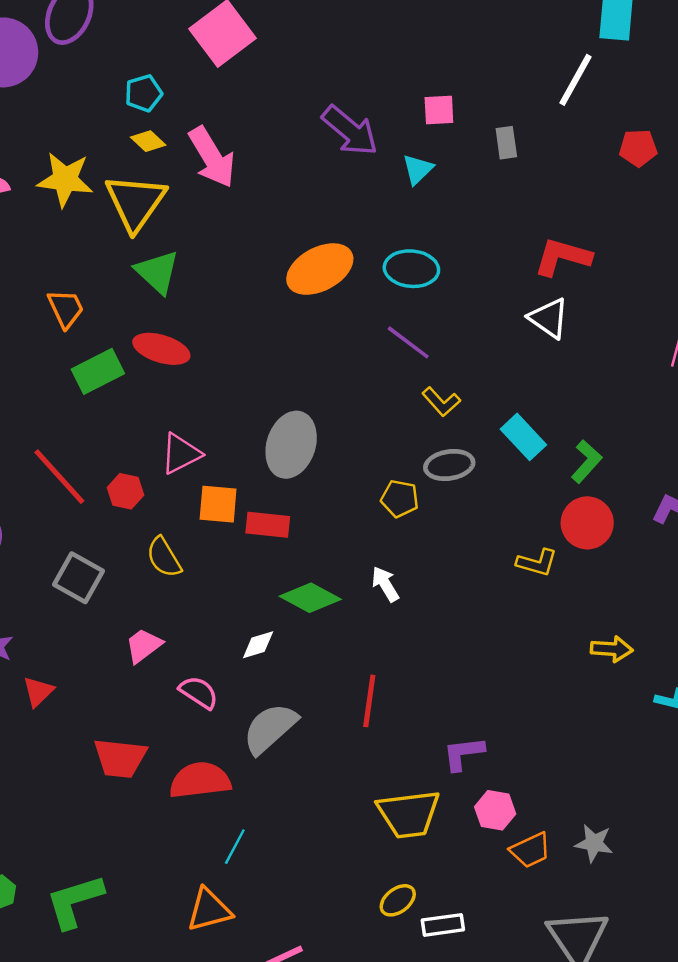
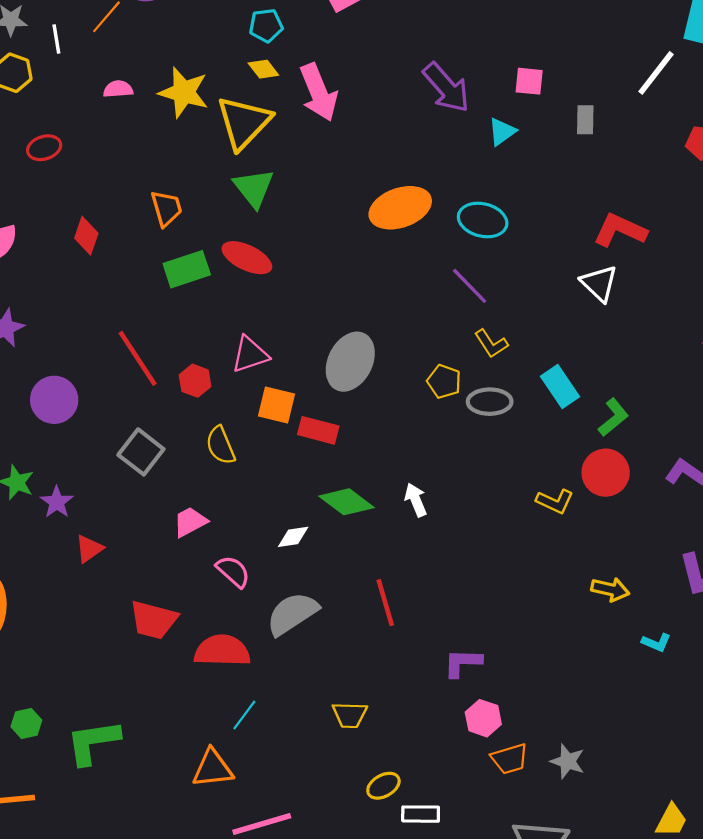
yellow pentagon: (400, 499) -> (444, 381), moved
red line: (369, 701) -> (385, 603), turned -33
yellow trapezoid: (409, 814) -> (350, 715), moved, size x0.6

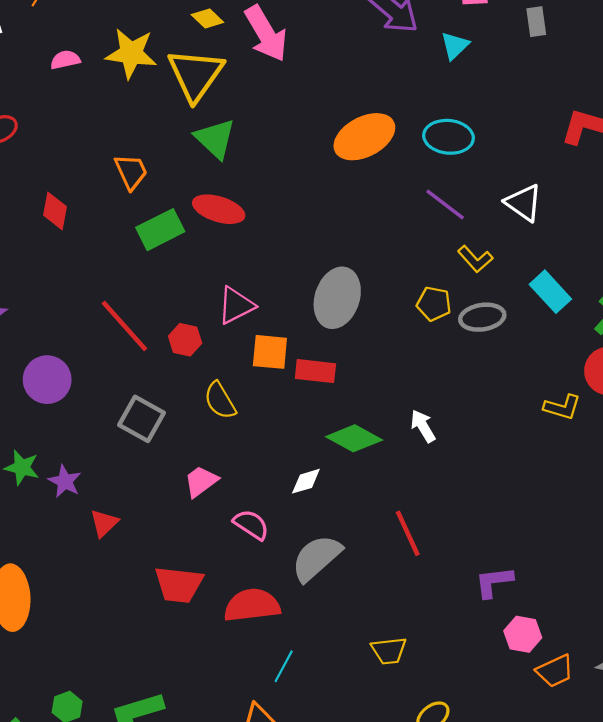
white triangle: (599, 283) -> (524, 203), moved

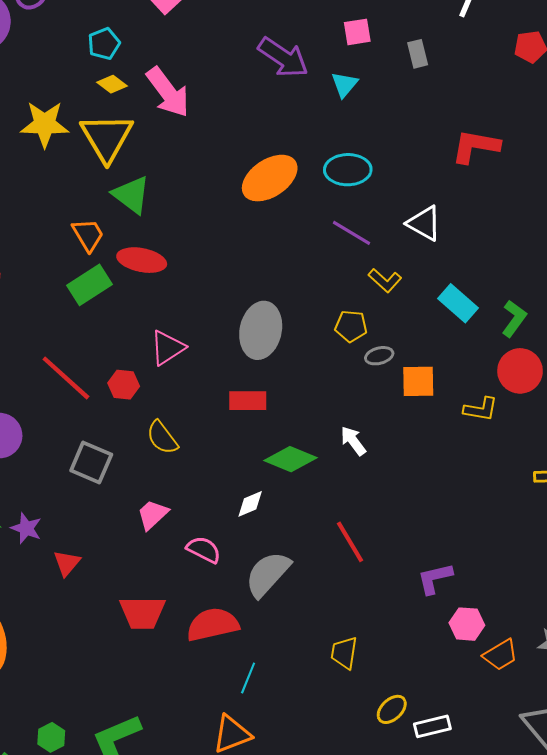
orange trapezoid: (131, 172) -> (88, 235), moved
gray ellipse: (482, 317) -> (379, 356), moved, size x0.7
orange square: (270, 352) -> (418, 381), moved
yellow trapezoid: (389, 651) -> (344, 653), turned 112

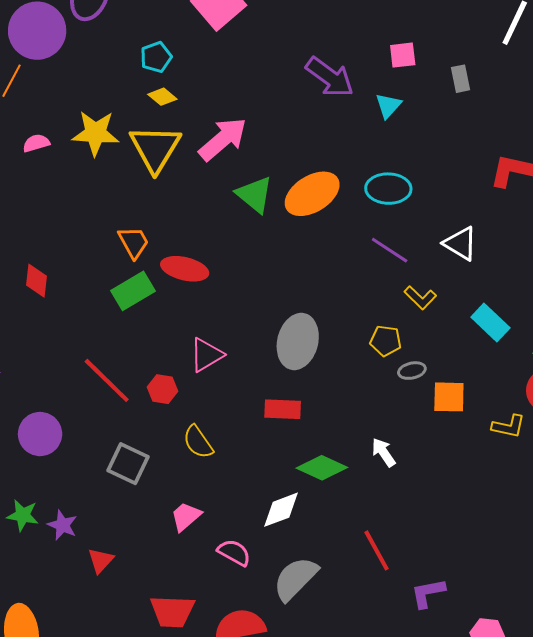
pink arrow: (168, 92) -> (223, 139), moved, turned -96
green triangle: (131, 195) -> (255, 195), moved
white diamond: (250, 504) -> (281, 510), size x1.4
purple L-shape: (435, 578) -> (428, 593), moved

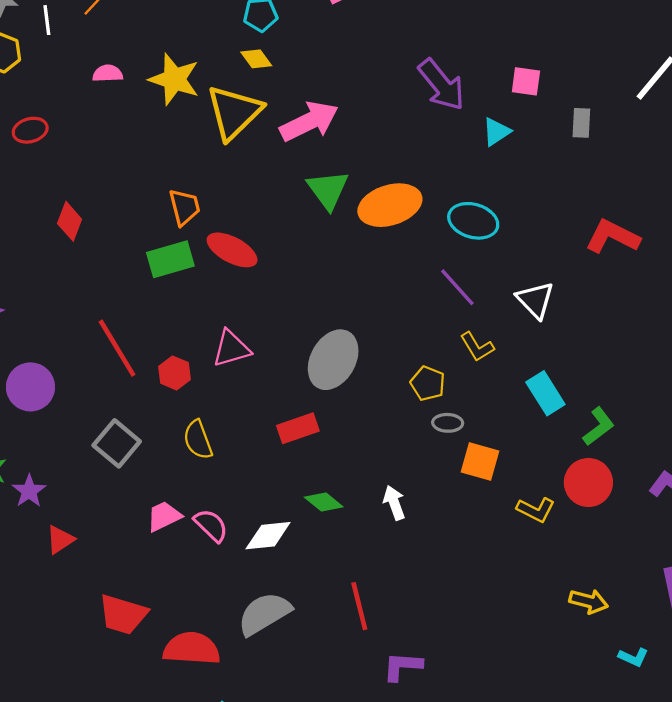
red rectangle: (283, 409) -> (298, 428), turned -36
green diamond: (322, 468) -> (324, 502), size x0.7
pink semicircle: (234, 552) -> (211, 525), moved

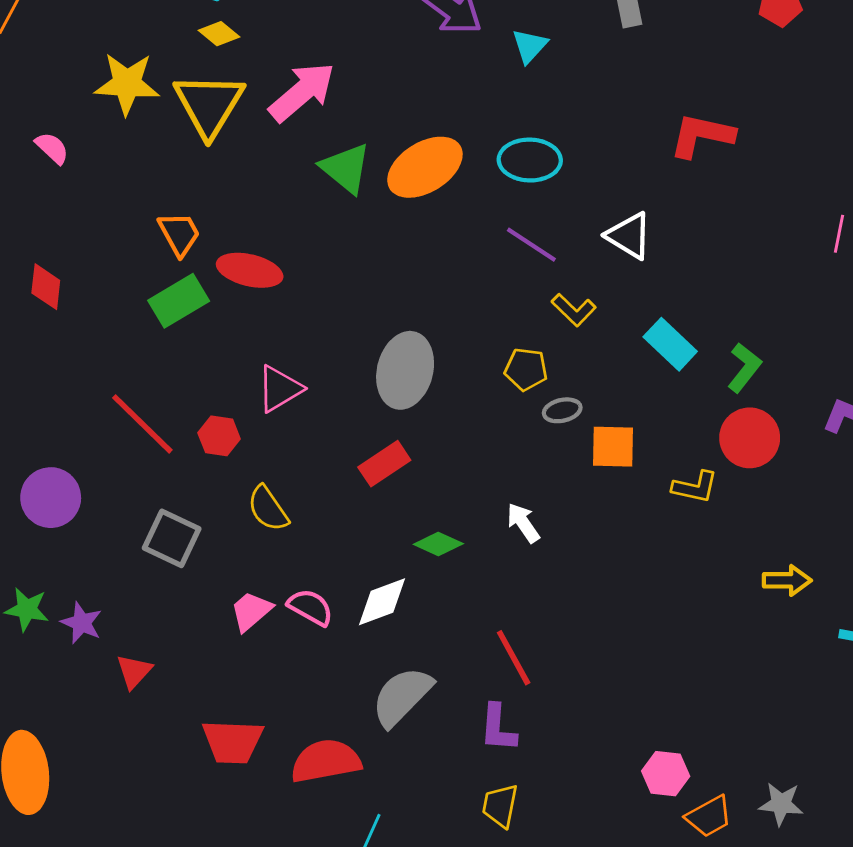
pink semicircle: (108, 73) -> (52, 148), moved, turned 60
purple L-shape: (402, 666) -> (498, 728), moved, turned -75

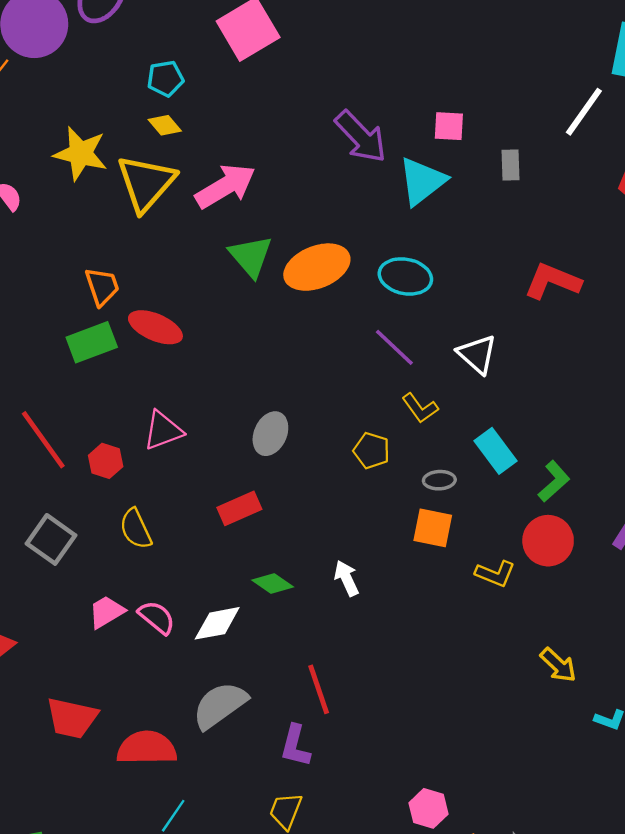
cyan triangle: (530, 46) -> (422, 181), size x1.6
gray ellipse: (405, 370) -> (270, 434), size x0.7
gray ellipse: (562, 410) -> (439, 480), moved
yellow arrow: (787, 580) -> (558, 665), turned 33

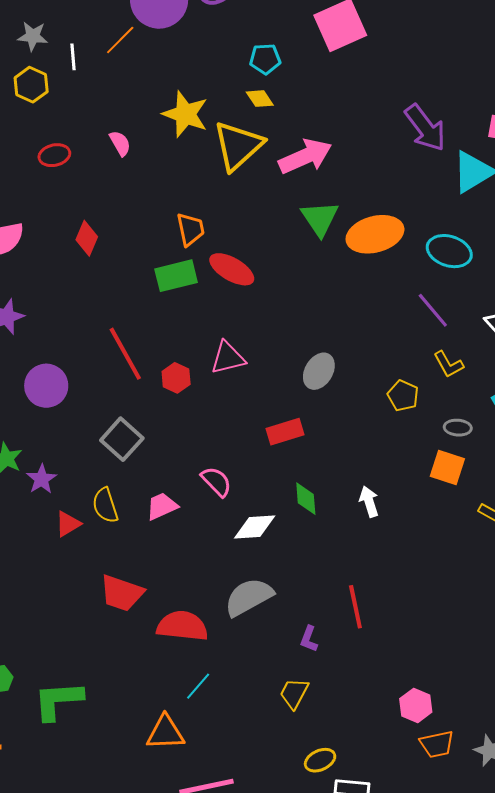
yellow semicircle: (136, 529) -> (105, 505), moved
green diamond: (273, 583) -> (306, 499), turned 44
pink semicircle: (157, 617) -> (216, 481), moved
red line: (319, 689) -> (355, 607), moved
purple L-shape: (295, 746) -> (309, 639), size x0.7

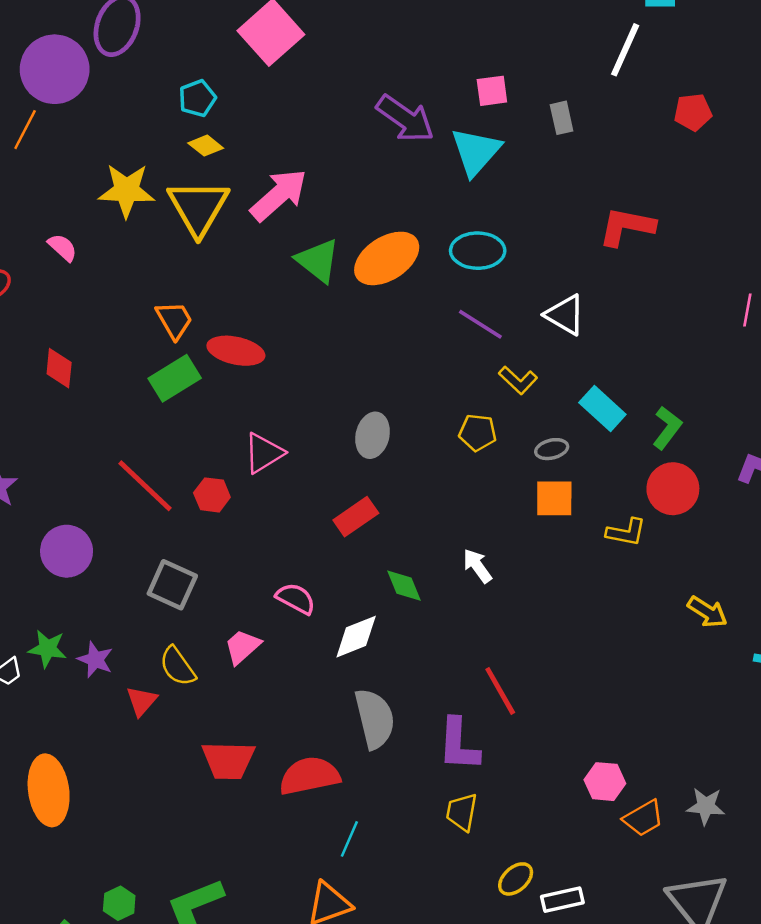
gray semicircle: (249, 597) -> (375, 719), turned 123
purple L-shape: (309, 639) -> (459, 745), size x1.8

